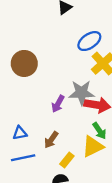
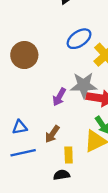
blue ellipse: (89, 41) -> (79, 39), moved
yellow rectangle: (67, 160) -> (69, 155), turned -40

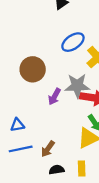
brown circle: (24, 55) -> (33, 69), moved
brown arrow: (52, 134) -> (48, 149), moved
yellow rectangle: (69, 155) -> (82, 169), moved

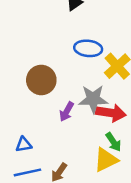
blue ellipse: (73, 42) -> (88, 48), turned 40

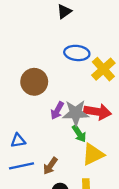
gray star: (93, 99) -> (76, 113), moved
green arrow: (113, 142) -> (79, 134), moved

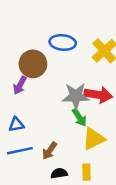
blue ellipse: (77, 53) -> (63, 42), moved
purple arrow: (57, 111) -> (20, 85), moved

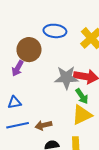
green arrow: (79, 117) -> (82, 96), moved
brown arrow: (50, 151) -> (43, 125), turned 42

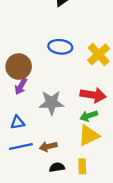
brown circle: (29, 50) -> (19, 67), moved
gray star: (66, 78) -> (51, 103), moved
green arrow: (82, 96) -> (89, 116), turned 105

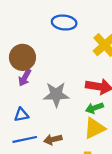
blue ellipse: (60, 47) -> (64, 23), moved

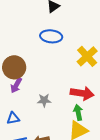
gray star: (56, 94) -> (44, 100), size x0.6
green arrow: (94, 108) -> (78, 112), turned 98

